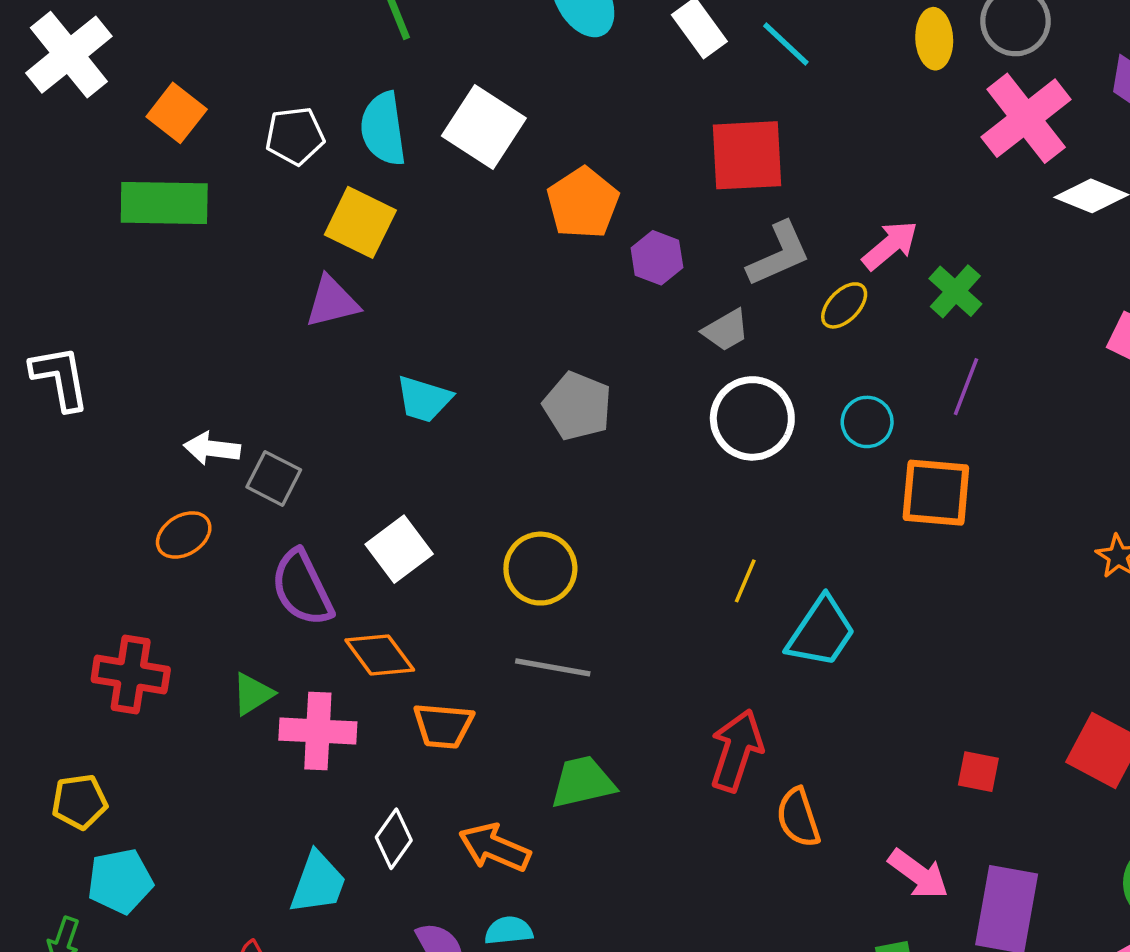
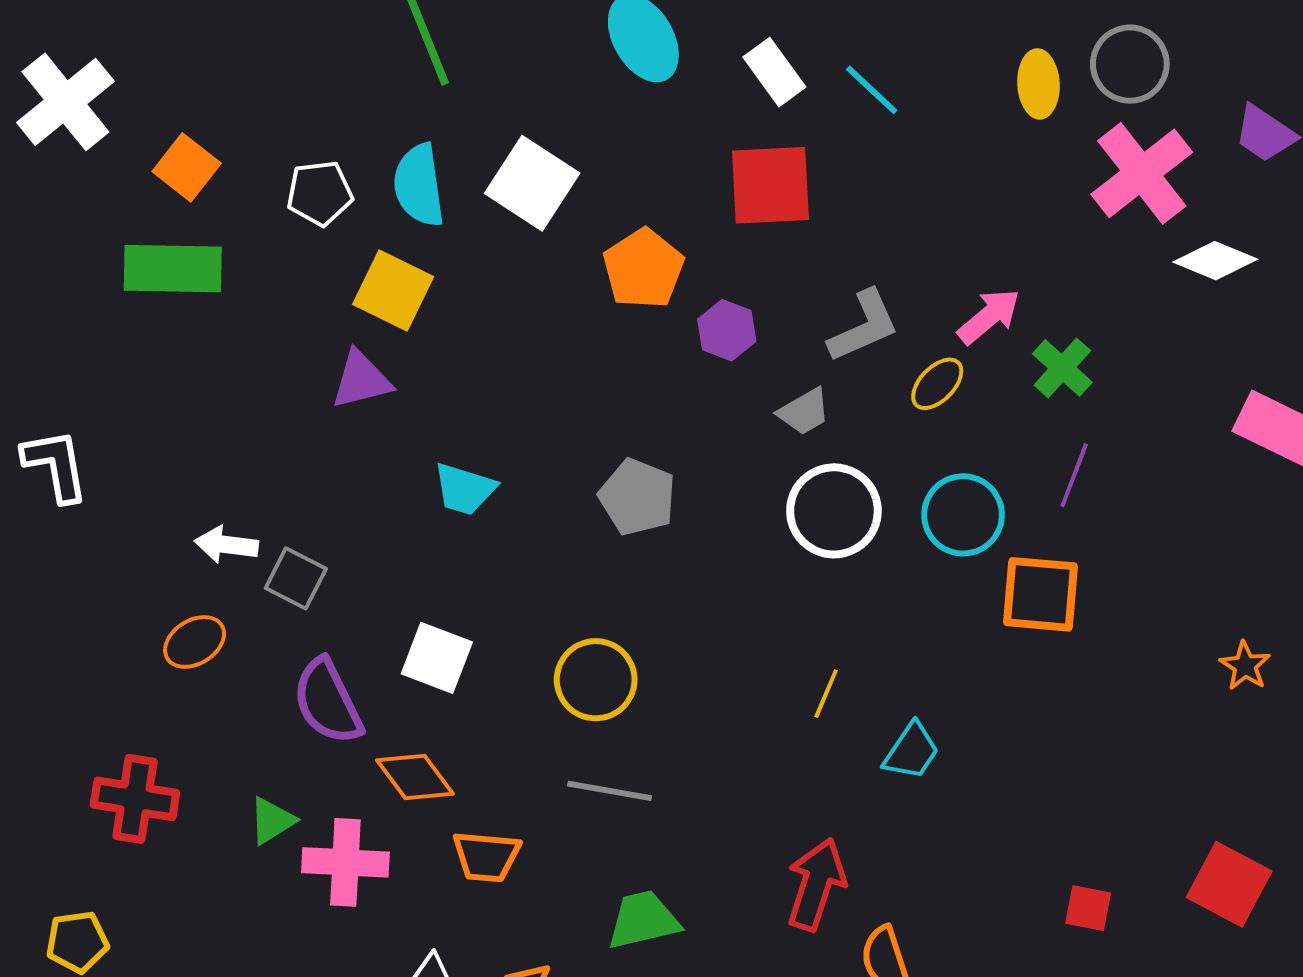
red square: (747, 155) -> (770, 185), moved
cyan circle: (867, 422) -> (963, 515), size x1.4
white square: (399, 549) -> (437, 658), turned -32
cyan trapezoid: (821, 632) -> (911, 751), size x0.7

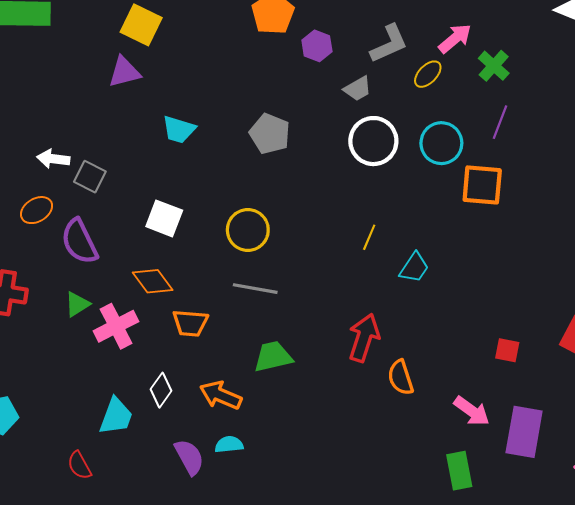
purple semicircle: (328, 702) -> (79, 241), moved
pink cross: (345, 862) -> (116, 326), turned -30

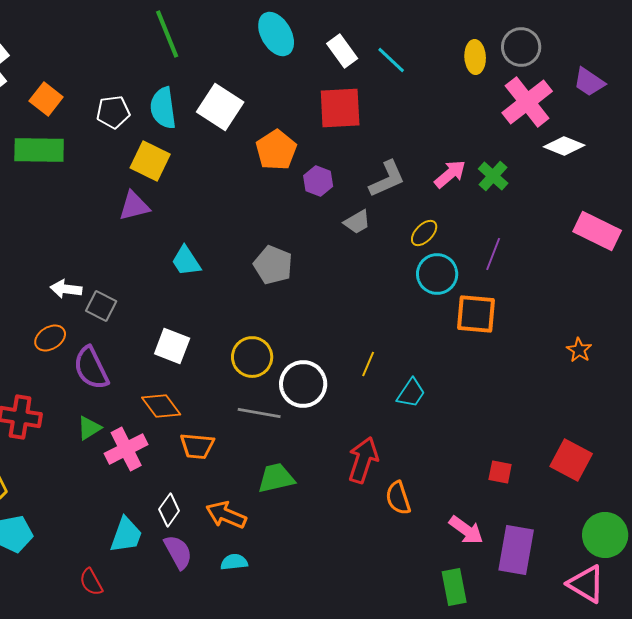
green cross: (494, 66) -> (493, 176), moved
yellow ellipse: (428, 74) -> (424, 233), moved
cyan trapezoid: (179, 130) -> (186, 261), turned 40
white circle: (373, 141) -> (303, 384), moved
purple semicircle: (189, 457) -> (178, 552), moved

